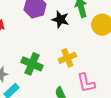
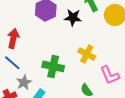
yellow cross: (67, 58) -> (87, 54), turned -30

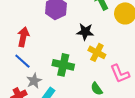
black star: (73, 17) -> (85, 32), moved

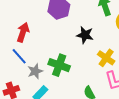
yellow cross: (97, 52) -> (106, 58), moved
gray star: (34, 81) -> (35, 71), moved

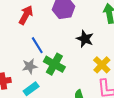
red arrow: (23, 32) -> (26, 15), moved
blue line: (19, 56) -> (37, 45), moved

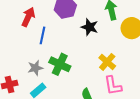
black star: (85, 39) -> (90, 27), moved
blue line: (37, 45) -> (42, 35), moved, turned 48

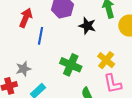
green cross: (60, 64) -> (71, 65), moved
gray star: (35, 68) -> (23, 69), moved

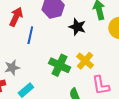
yellow cross: (106, 60) -> (85, 61), moved

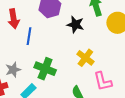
red arrow: (16, 17) -> (14, 19), turned 150
green cross: (60, 65) -> (45, 69), moved

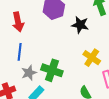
blue line: (29, 36) -> (20, 52), moved
gray star: (13, 70) -> (29, 73), moved

